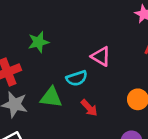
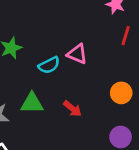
cyan semicircle: (77, 78) -> (49, 65), moved

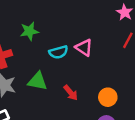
orange circle: (121, 93) -> (108, 97), moved

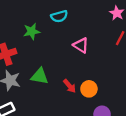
cyan semicircle: (58, 52) -> (59, 16), moved
orange circle: (108, 97) -> (89, 89), moved

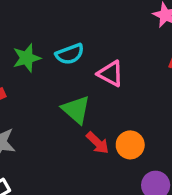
cyan semicircle: (59, 16) -> (70, 54), moved
green triangle: (40, 76) -> (76, 110), moved, turned 36

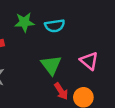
pink triangle: (110, 74) -> (89, 61), moved

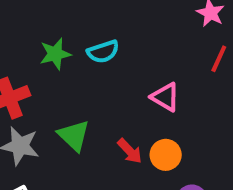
green triangle: (51, 65) -> (74, 136), moved

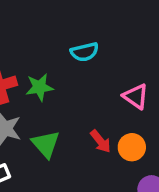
green star: (55, 54) -> (39, 87), moved
green triangle: (74, 136) -> (46, 144), moved

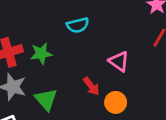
red arrow: (101, 141) -> (91, 86), moved

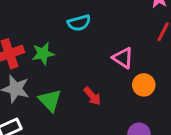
red arrow: (91, 86) -> (92, 96), moved
orange circle: (116, 102) -> (144, 85), moved

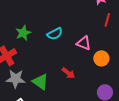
cyan semicircle: (79, 23) -> (55, 34), moved
green star: (43, 54) -> (23, 33), moved

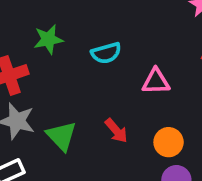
pink triangle: (84, 43) -> (156, 81), turned -35
orange circle: (101, 58) -> (169, 142), moved

